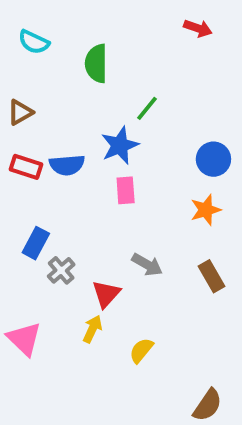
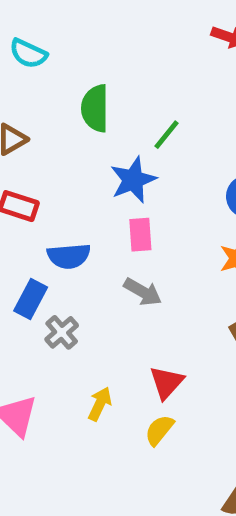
green semicircle: (96, 63) -> (95, 108), moved
blue semicircle: (67, 165) -> (69, 256), moved
gray arrow: (147, 265) -> (143, 292), moved
red triangle: (106, 294) -> (167, 382), moved

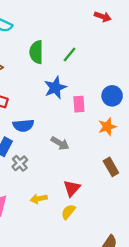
green line: (167, 135) -> (69, 54), moved
pink rectangle: (140, 235) -> (79, 104), moved
yellow arrow: (100, 404) -> (39, 199), turned -126

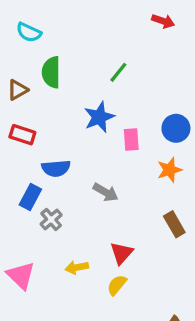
green semicircle: (36, 52) -> (51, 72), moved

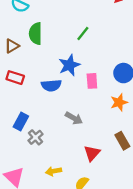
blue semicircle: (56, 168) -> (51, 85), moved
red triangle: (122, 253) -> (92, 153), moved

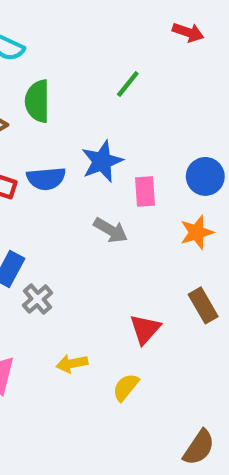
green line: (83, 34) -> (128, 84), moved
blue semicircle: (51, 85) -> (46, 179), moved
gray arrow: (74, 118) -> (111, 230), moved

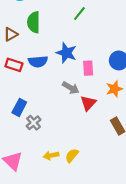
blue star: (102, 161) -> (66, 53), turned -30
red triangle: (145, 329) -> (88, 103), moved
yellow semicircle: (126, 387) -> (72, 155), moved

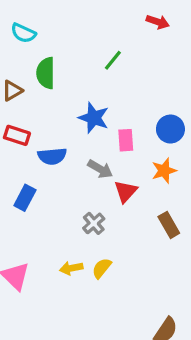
blue semicircle: (38, 62) -> (52, 156), moved
gray cross: (34, 123) -> (94, 223), moved

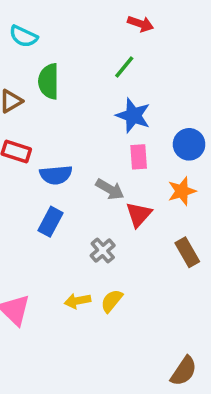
red arrow: (158, 22) -> (140, 24), moved
blue star: (94, 118) -> (133, 116), moved
blue rectangle: (25, 198) -> (50, 222), moved

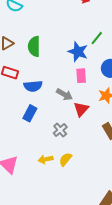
green line: (124, 67) -> (97, 38), moved
green semicircle: (49, 81) -> (34, 46), moved

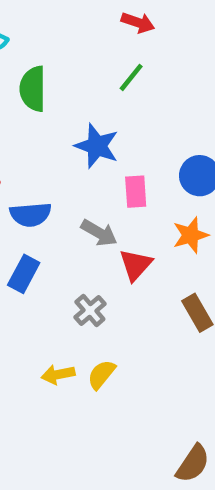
green line: (97, 38) -> (131, 77), moved
green semicircle: (34, 46) -> (33, 89), moved
blue star: (78, 52) -> (97, 146), moved

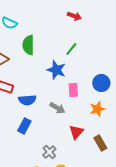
green line: (131, 77) -> (71, 49), moved
red triangle: (136, 265) -> (76, 132), moved
gray cross: (90, 310) -> (49, 152), moved

